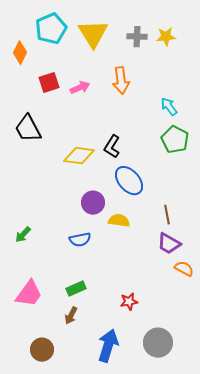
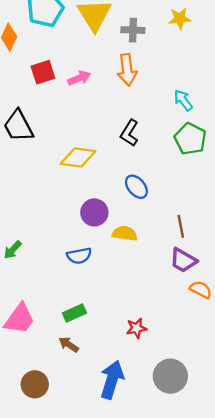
gray cross: (137, 37) -> (133, 30), moved
black L-shape: (112, 147) -> (129, 133), moved
blue ellipse: (129, 181) -> (136, 187), size x0.7
brown arrow: (71, 316) -> (69, 345), turned 96

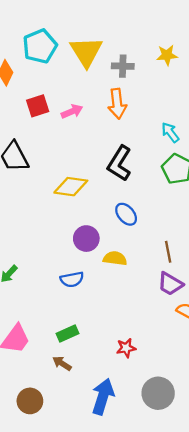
black L-shape: (129, 133) -> (119, 163), size x1.4

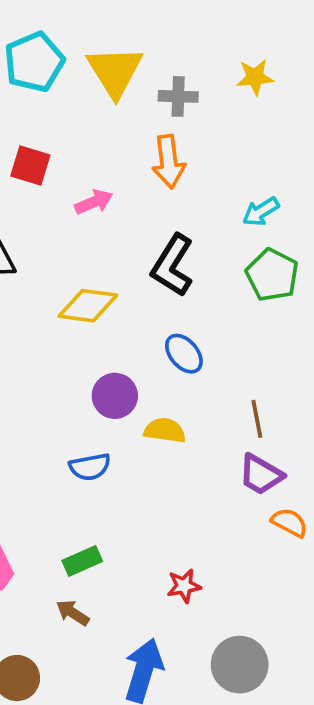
red square: (38, 106) -> (30, 166), turned 35
pink arrow: (72, 111) -> (94, 202), moved
cyan arrow: (170, 132) -> (261, 212), turned -85

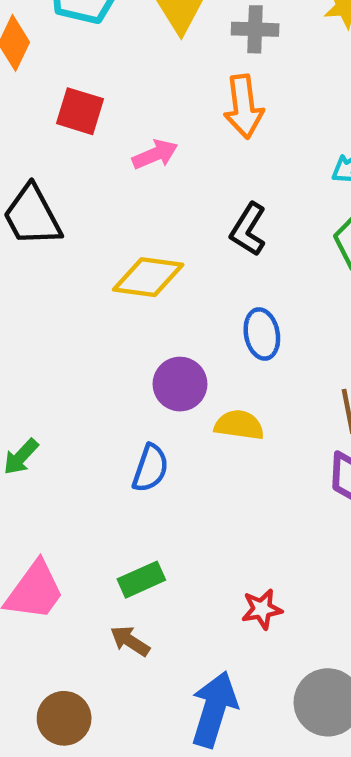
black L-shape: (172, 265) -> (248, 229), size x0.7
blue ellipse: (184, 354) -> (262, 334), turned 30
blue semicircle: (90, 467) -> (150, 468), turned -60

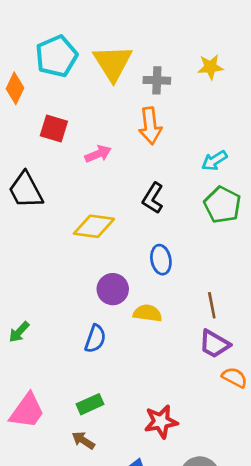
red star: (262, 609) -> (161, 422), size x1.4

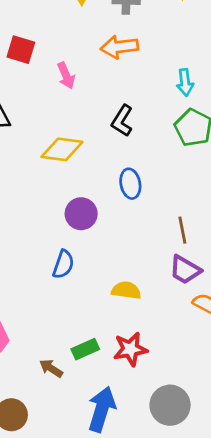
orange arrow: (150, 126) -> (119, 47), turned 90
pink arrow: (98, 154) -> (66, 76), turned 90
cyan arrow: (214, 161) -> (185, 82), turned -65
yellow semicircle: (148, 313) -> (126, 290), moved
green rectangle: (90, 404) -> (85, 349), moved

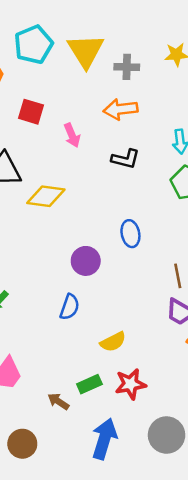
black L-shape: (122, 121) -> (125, 159), moved, turned -108
yellow diamond: (62, 149) -> (46, 196), moved
yellow semicircle: (126, 290) -> (113, 342), moved, turned 145

